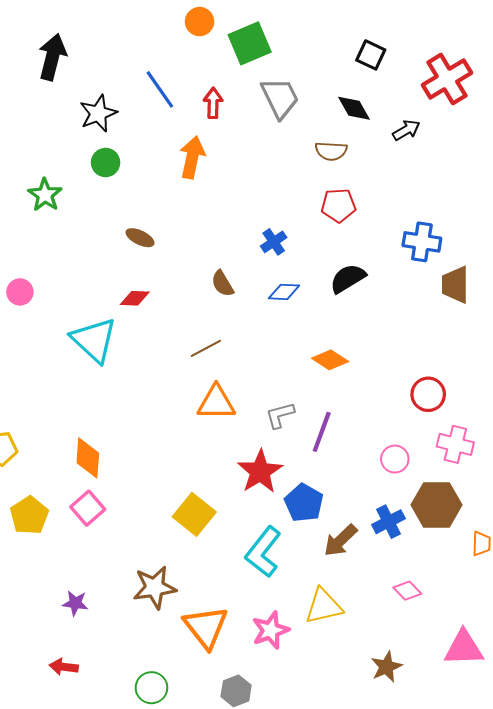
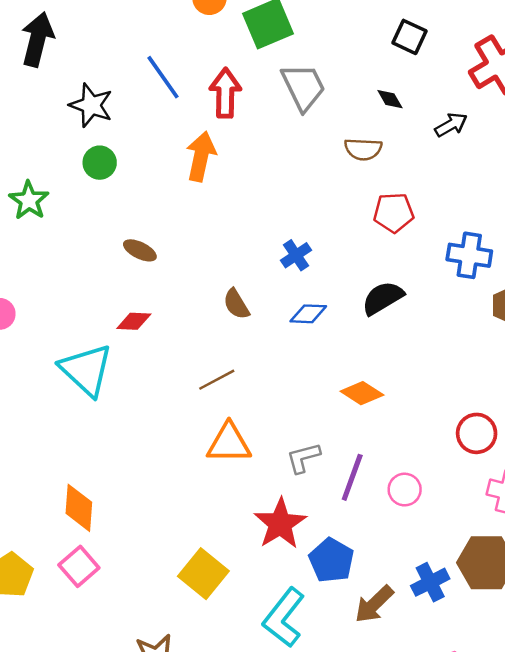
red arrow: (213, 103) -> (225, 93), size x1.4
black diamond: (354, 108) -> (390, 99), size x0.7
black star: (98, 113) -> (91, 105), turned -30
red pentagon: (338, 205) -> (394, 213), moved
pink circle: (395, 459) -> (405, 490), moved

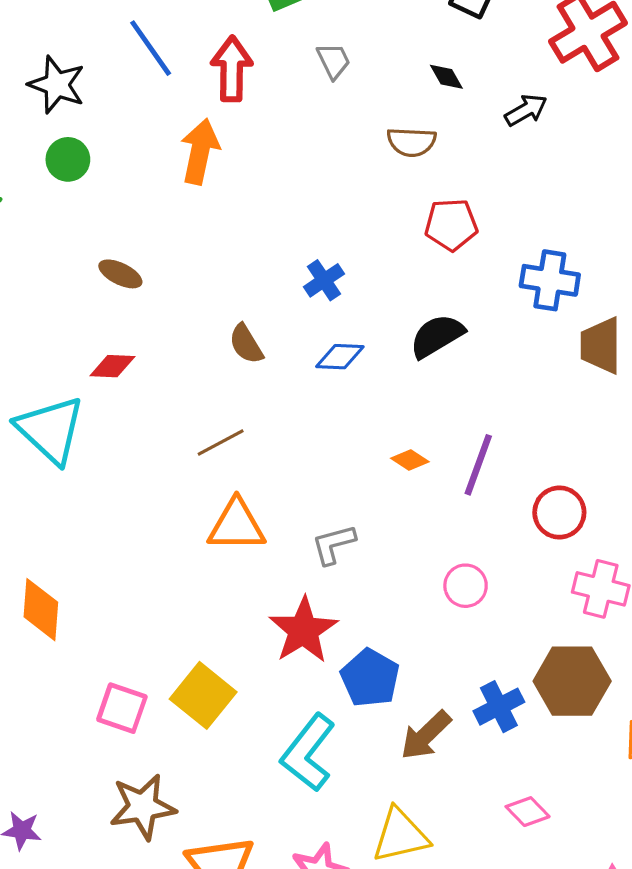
gray trapezoid: (303, 87) -> (334, 61), size x0.6
orange diamond: (362, 393) -> (410, 460), size x0.7
purple line: (352, 477) -> (478, 465), moved
pink square: (79, 566) -> (122, 708), moved, turned -30

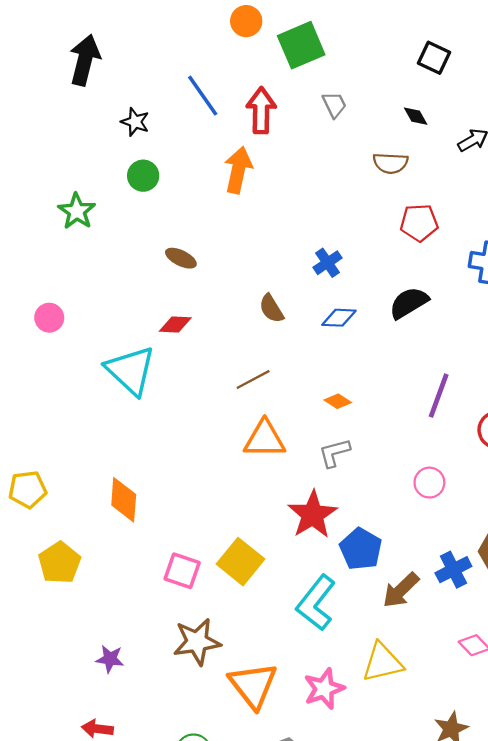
black star: (57, 85) -> (135, 122), size x0.7
orange diamond: (410, 460) -> (338, 401), moved

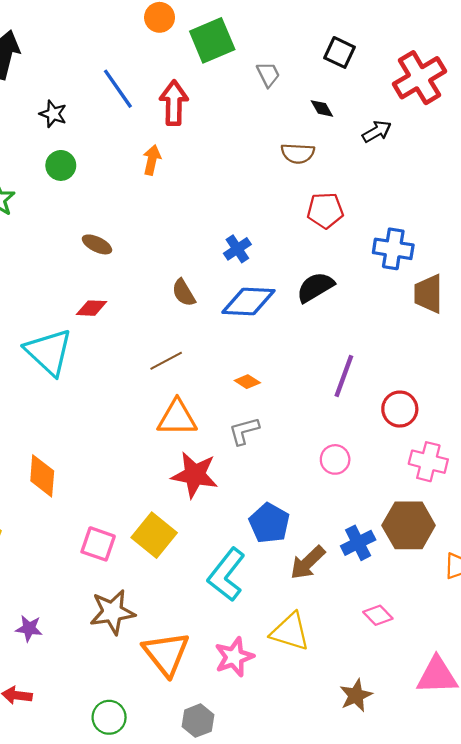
gray trapezoid: (334, 105) -> (268, 74), moved
orange arrow: (238, 170) -> (152, 160), size x0.7
blue diamond: (339, 318) -> (248, 301), size x1.6
red star: (313, 515) -> (195, 475), moved, turned -30
yellow triangle: (382, 662) -> (290, 632), turned 30

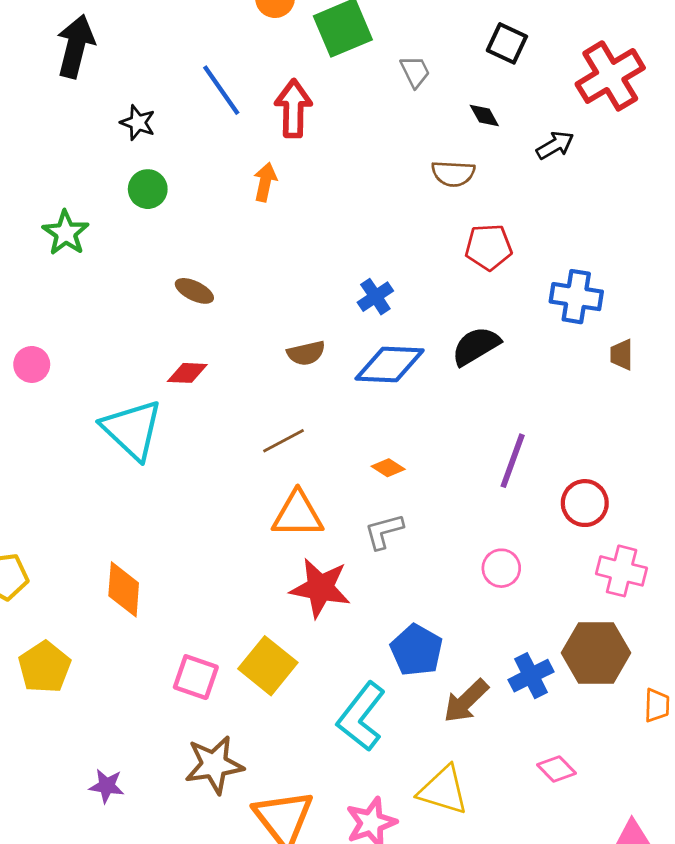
brown semicircle: (184, 293) -> (306, 353), turned -72
brown trapezoid: (428, 294) -> (622, 355), size x0.6

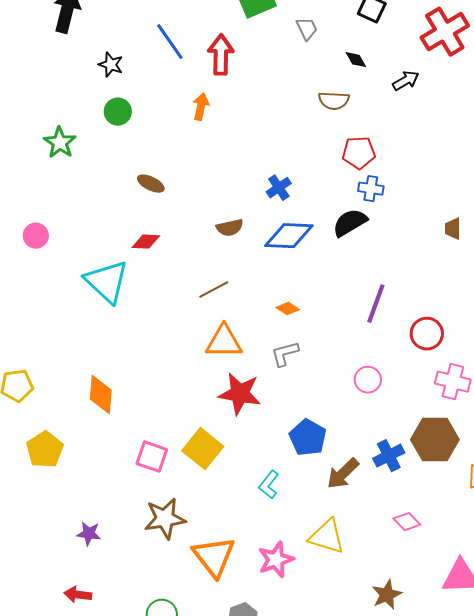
blue cross: (576, 297) -> (371, 189), moved, size x0.7
cyan L-shape: (361, 717) -> (269, 485), size x0.6

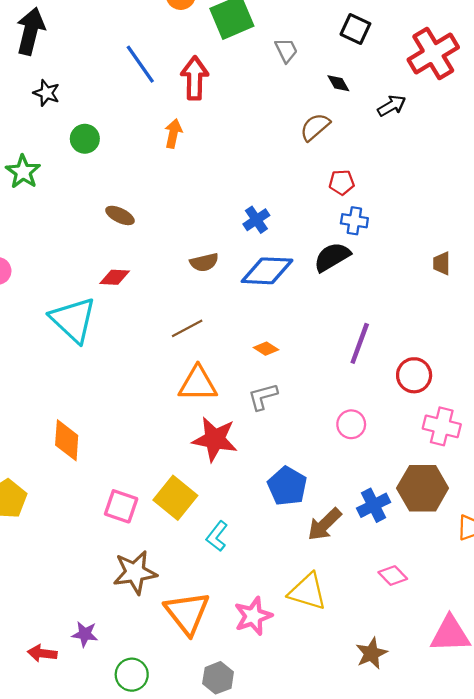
black star: (111, 65) -> (46, 93), moved
brown semicircle: (334, 101) -> (315, 127), turned 136
red pentagon: (359, 153) -> (342, 182), size x0.7
cyan L-shape: (269, 485) -> (217, 536), moved
purple star: (89, 534) -> (85, 634), moved

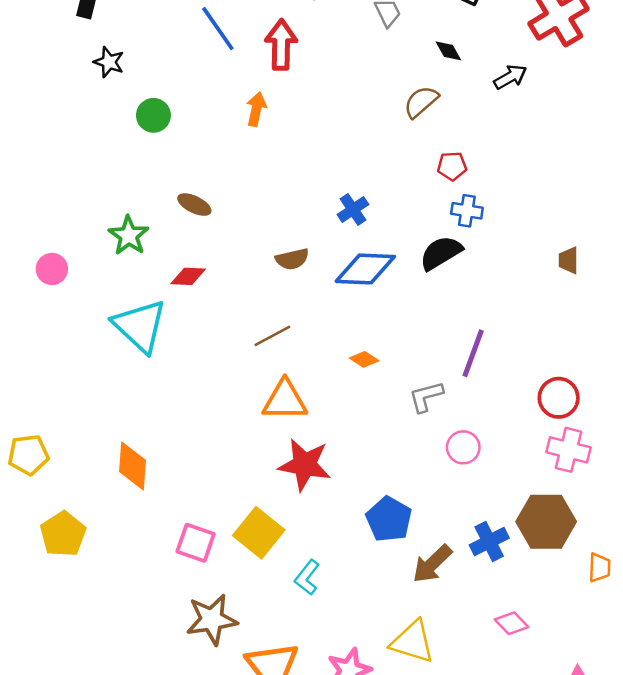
green star: (23, 172) -> (129, 236), moved
red circle: (414, 375) -> (559, 398), moved
gray L-shape: (263, 397) -> (426, 397), moved

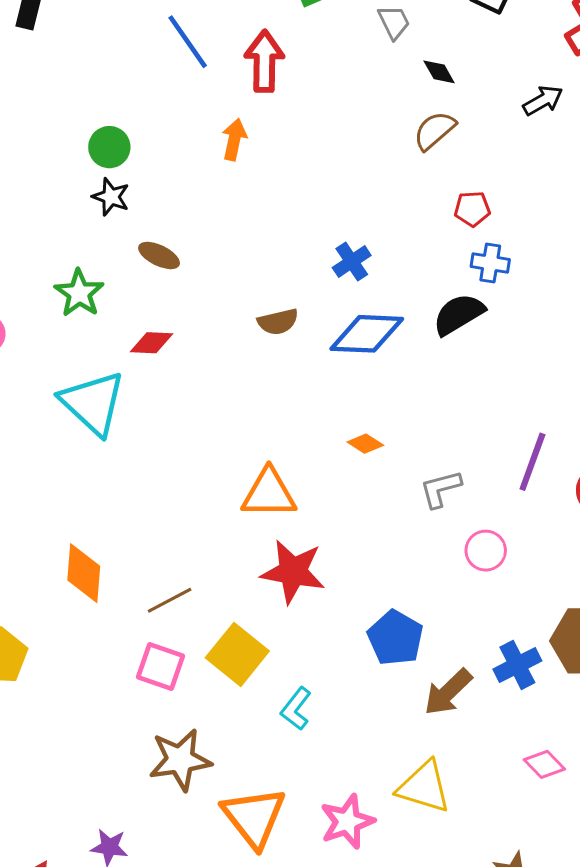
black diamond: (448, 51) -> (439, 72), moved
black star: (109, 62) -> (111, 197), moved
brown line: (272, 336) -> (170, 600), moved
purple line: (473, 353) -> (532, 462), moved

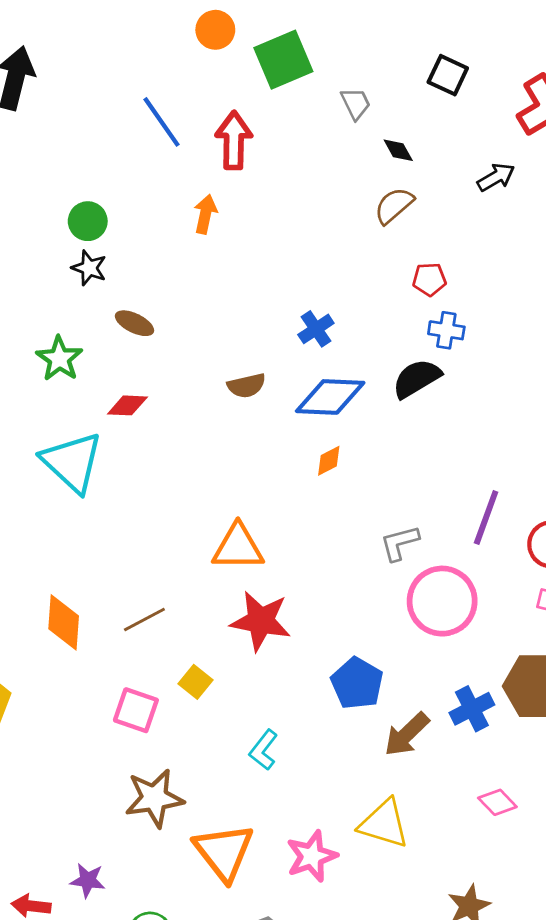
orange diamond: (365, 444) -> (329, 461), moved, turned -60
pink circle: (486, 551) -> (442, 601), size x1.8
brown line: (170, 600) -> (144, 619), moved
yellow square: (237, 654) -> (195, 682), moved, size x0.6

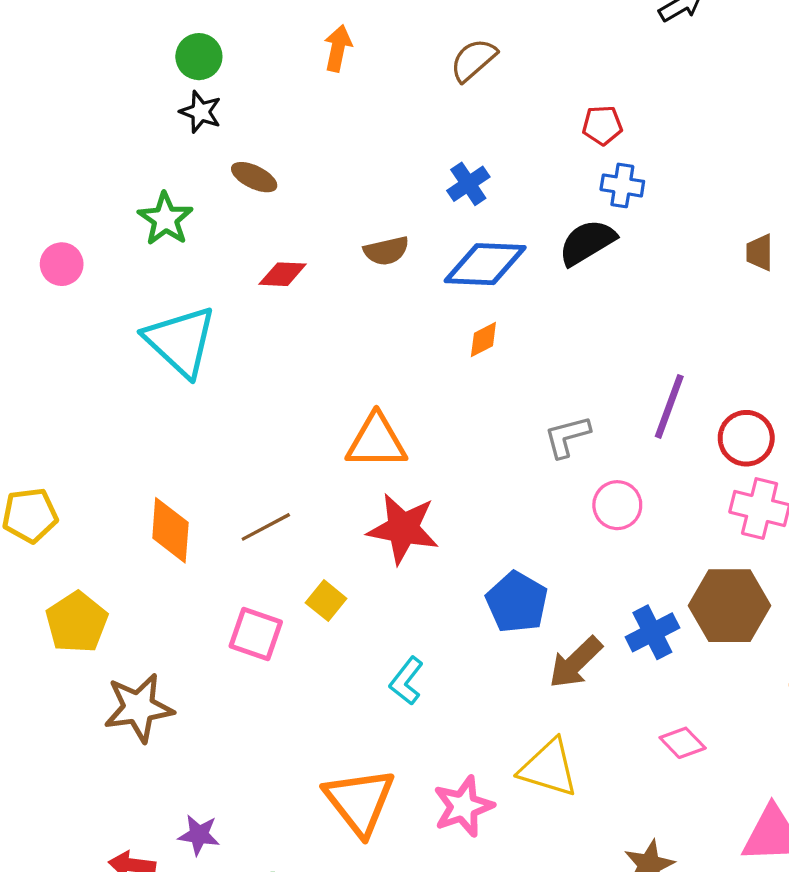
brown semicircle: (394, 206) -> (473, 60), moved
red diamond: (127, 405) -> (283, 274), moved
pink circle: (442, 601) -> (617, 505), size x0.6
brown star: (154, 798) -> (139, 708), moved

